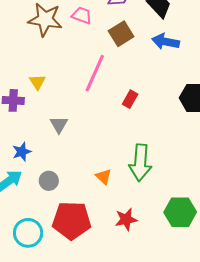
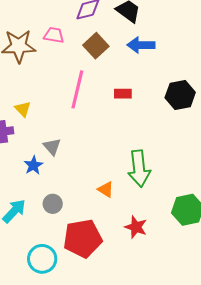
red rectangle: (130, 99) -> (123, 94), moved, turned 72
blue star: (22, 152) -> (33, 165), moved
red star: (126, 219) -> (136, 227), turned -30

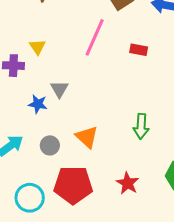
blue star: (33, 165) -> (38, 104), turned 30
green arrow: (139, 169) -> (141, 126), size x0.7
orange triangle: (106, 189) -> (87, 137), moved, size x1.4

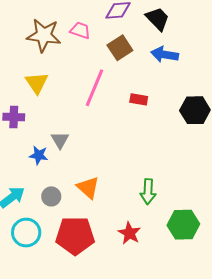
yellow triangle: (37, 47) -> (37, 83), moved, size x1.4
green arrow: (141, 126) -> (148, 192), moved
cyan circle: (30, 198) -> (26, 233), moved

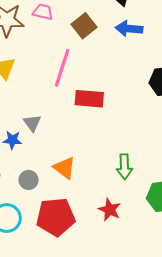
red rectangle: (139, 99) -> (89, 99), moved, size x1.6

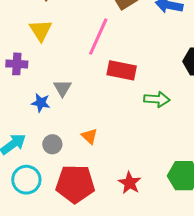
green arrow: (124, 167) -> (157, 99), moved, turned -90
orange triangle: (64, 168) -> (89, 136), size x0.7

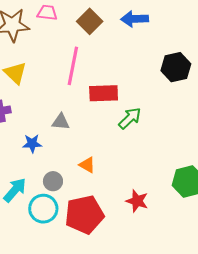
gray triangle: (62, 88) -> (61, 122), moved, turned -42
green arrow: (157, 99) -> (130, 118), moved, turned -35
cyan circle: (26, 180) -> (43, 209), moved

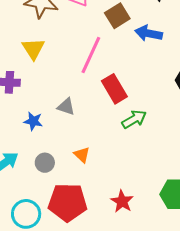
blue arrow: (135, 19) -> (149, 33), moved
red rectangle: (104, 93) -> (114, 89), turned 48
cyan circle: (43, 209) -> (26, 214), moved

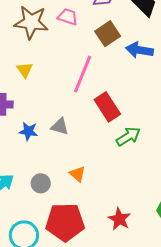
yellow triangle: (33, 49) -> (25, 70), size x0.7
blue star: (33, 121) -> (28, 131), moved

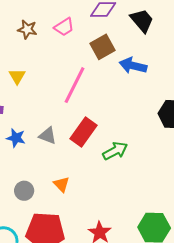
pink trapezoid: (68, 17) -> (64, 27), turned 125
brown star: (31, 22) -> (27, 29), size x0.6
red rectangle: (107, 107) -> (84, 132), moved, turned 64

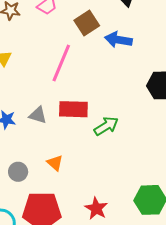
red rectangle: (84, 132) -> (73, 109), turned 60

